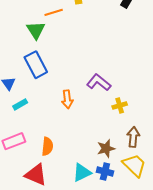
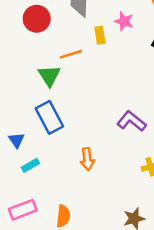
purple L-shape: (99, 82) -> (132, 121), moved

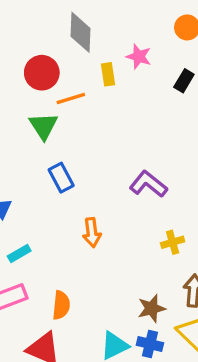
red circle: (37, 19) -> (42, 73), moved
blue rectangle: (49, 117) -> (61, 178), moved, size x0.7
cyan rectangle: (30, 165) -> (19, 254), moved

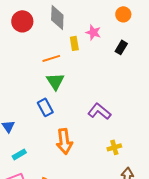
red circle: (42, 73) -> (22, 21), moved
green triangle: (43, 126) -> (55, 81), moved
orange arrow: (92, 233) -> (64, 141), size x1.4

